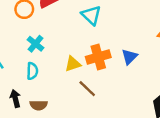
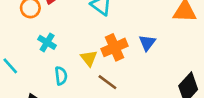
yellow triangle: (73, 64) -> (89, 58), turned -42
cyan semicircle: (32, 71) -> (61, 76), moved

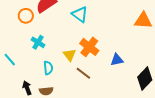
blue triangle: (147, 43) -> (117, 60), moved, turned 40
orange cross: (115, 47) -> (89, 47), turned -30

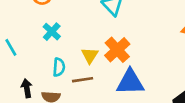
blue triangle: (117, 60) -> (130, 82), moved, size x1.6
brown line: (83, 73) -> (83, 80), moved, turned -56

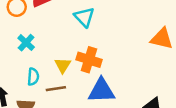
orange cross: (117, 50) -> (89, 60), turned -30

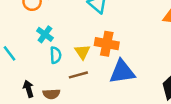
cyan semicircle: (33, 77) -> (56, 55), moved

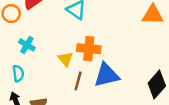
cyan semicircle: (56, 55) -> (18, 73), moved
brown line: (78, 75) -> (78, 81), moved, turned -54

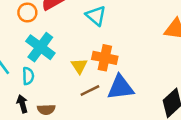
cyan cross: (27, 45) -> (40, 47), size x1.6
brown line: (78, 81) -> (90, 90), turned 42

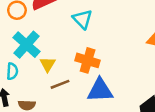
yellow triangle: (79, 66) -> (48, 64), moved
brown line: (90, 90) -> (60, 84), moved

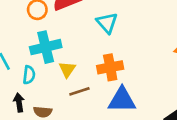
cyan cross: (26, 45) -> (46, 47), turned 32
orange cross: (88, 60) -> (110, 67), turned -30

